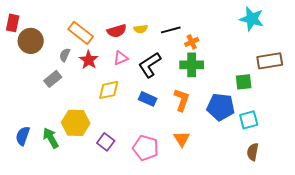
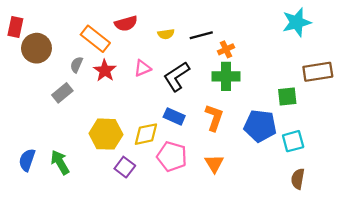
cyan star: (252, 19) -> (297, 22), turned -30
red semicircle: (117, 31) -> (126, 23), moved
yellow diamond: (109, 90) -> (146, 134), moved
yellow hexagon: (76, 123) -> (106, 134), moved
pink pentagon: (146, 148) -> (172, 156), moved

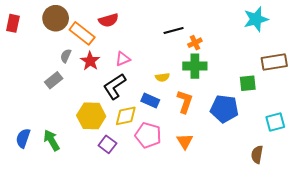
yellow semicircle: (166, 34) -> (162, 77), moved
brown circle: (36, 48) -> (56, 18), moved
black L-shape: (177, 76) -> (115, 86), moved
cyan square: (293, 141) -> (275, 122), moved

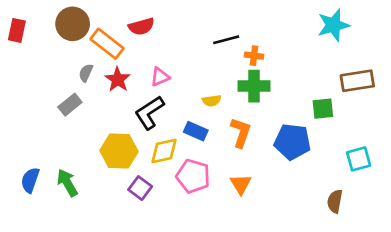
orange cross: (195, 43) -> (254, 56), turned 32

